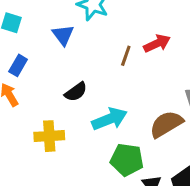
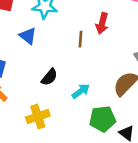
red arrow: (157, 43) -> (102, 23), turned 144
cyan arrow: (110, 119) -> (81, 91), size x0.7

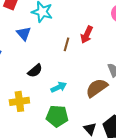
green pentagon: (102, 119) -> (57, 116), moved

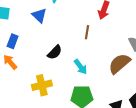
brown line: (67, 44) -> (87, 32), moved
cyan arrow: (59, 87) -> (81, 67), turned 84

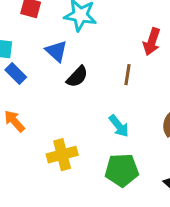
blue rectangle: (13, 41) -> (16, 74), moved, turned -64
black semicircle: (55, 52) -> (77, 77), moved

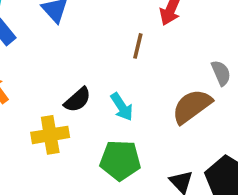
black semicircle: (77, 77) -> (78, 100), moved

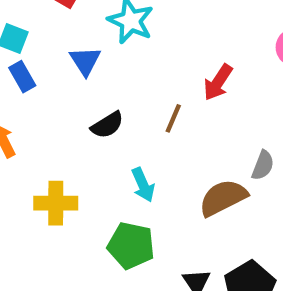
gray semicircle: (221, 73) -> (263, 165), turned 35
black semicircle: (78, 100) -> (107, 125), moved

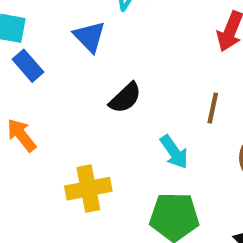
brown line: (173, 118) -> (213, 108), moved

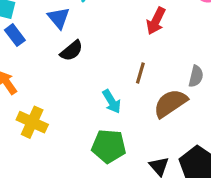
black semicircle: (125, 98) -> (72, 51), moved
yellow cross: (88, 189) -> (32, 122), moved, turned 32

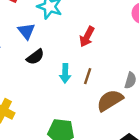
red arrow: (156, 21) -> (87, 37), moved
cyan arrow: (112, 101) -> (65, 73), moved, turned 30

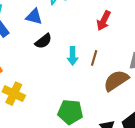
blue triangle: (26, 31) -> (34, 17), turned -36
red arrow: (87, 37) -> (104, 21), moved

